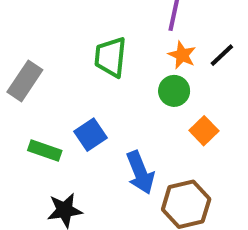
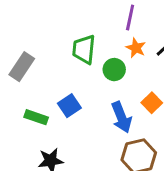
green circle: (174, 91) -> (114, 70), moved
blue arrow: (140, 172) -> (121, 117), moved

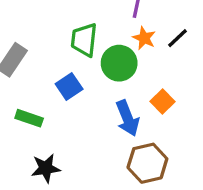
green circle: (114, 70) -> (119, 63), size x1.4
blue square: (69, 106) -> (69, 86), moved

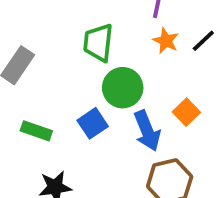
green circle: (119, 63) -> (123, 88), moved
blue square: (69, 86) -> (93, 123), moved

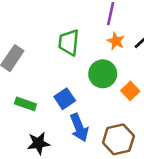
green circle: (123, 88) -> (103, 74), moved
blue arrow: (147, 131) -> (79, 128), moved

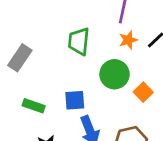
orange star: (116, 41) -> (128, 40), turned 30
blue square: (65, 99) -> (75, 100), turned 30

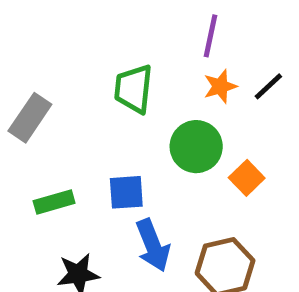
green rectangle: (34, 106) -> (54, 202), turned -35

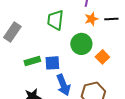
black line: (268, 86) -> (111, 19), turned 40
green rectangle: (54, 202) -> (32, 61), moved

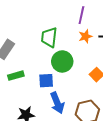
green circle: (81, 44) -> (62, 61), moved
green rectangle: (32, 61) -> (16, 76), moved

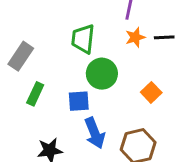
green rectangle: (16, 76) -> (35, 94), turned -49

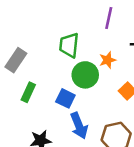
orange star: (135, 37) -> (108, 60), moved
blue square: (79, 101) -> (65, 98), turned 30

